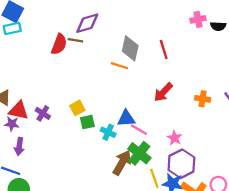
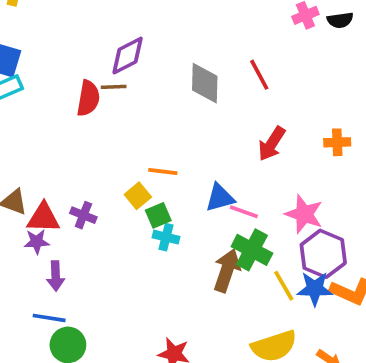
orange line: (119, 66) -> (163, 172), moved
cyan cross: (108, 132) -> (166, 237), moved
pink star: (175, 138) -> (304, 214), size x1.5

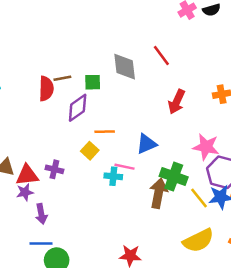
purple diamond: (128, 56) -> (78, 108), moved
pink line: (244, 212) -> (125, 167), moved
green square: (158, 215) -> (93, 82), moved, turned 30

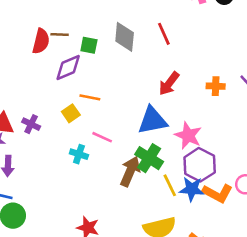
blue triangle: (146, 144) -> (153, 120), moved, size x1.4
cyan cross: (113, 176) -> (79, 154), moved

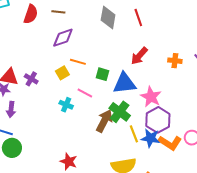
red semicircle: (41, 41) -> (31, 14), moved
green square: (89, 45) -> (102, 74), moved

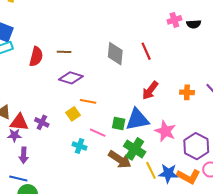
purple diamond: (63, 38) -> (71, 78), turned 40
green square: (102, 74) -> (119, 124), moved
purple hexagon: (158, 120) -> (196, 146), moved
brown arrow: (104, 121) -> (120, 159), turned 100

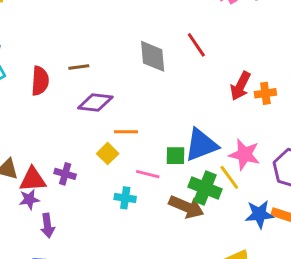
red arrow: (150, 90) -> (240, 86), moved
yellow line: (151, 170) -> (229, 177), moved

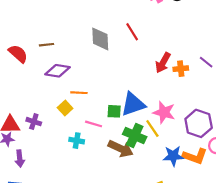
red semicircle: (40, 81) -> (18, 54), turned -54

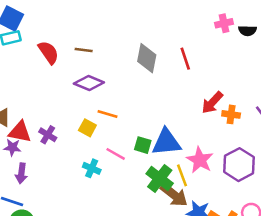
yellow square: (65, 108) -> (87, 128), turned -32
purple hexagon: (199, 123) -> (239, 165), moved
brown arrow: (121, 149) -> (174, 195), moved

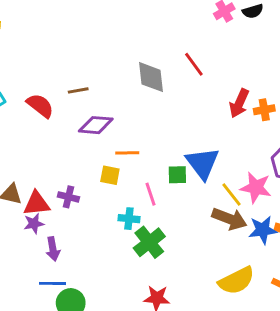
blue triangle: (166, 142) -> (202, 163), turned -44
pink line: (116, 154) -> (150, 194), turned 60
pink star: (200, 160) -> (256, 188), moved
green cross: (160, 178) -> (149, 242), moved, turned 32

